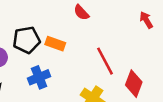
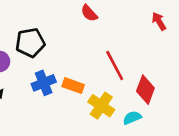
orange rectangle: (55, 44) -> (73, 86), moved

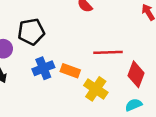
red line: (115, 65) -> (108, 52), turned -64
cyan semicircle: (132, 118) -> (134, 105), moved

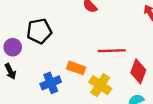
blue cross: (43, 68) -> (51, 83), moved

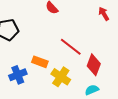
red line: (112, 51) -> (71, 47), turned 40

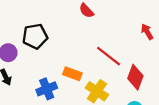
red arrow: (104, 14) -> (147, 32), moved

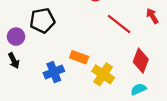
red line: (109, 56) -> (119, 24), moved

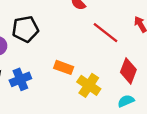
blue cross: (54, 72) -> (20, 79), moved

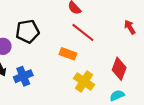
red line: (106, 33) -> (83, 32), moved
orange rectangle: (64, 67) -> (68, 54), moved

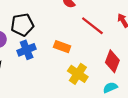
red line: (83, 32) -> (92, 26), moved
blue cross: (23, 76) -> (27, 50), moved

